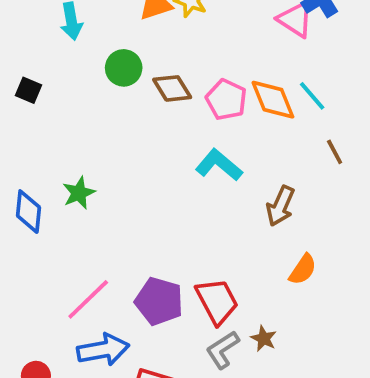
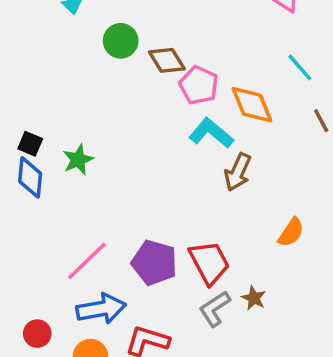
black square: (28, 90) -> (30, 144), moved
pink pentagon: (226, 100) -> (199, 85), moved
orange diamond: (273, 100) -> (252, 105), moved
brown arrow: (280, 206) -> (238, 172), moved

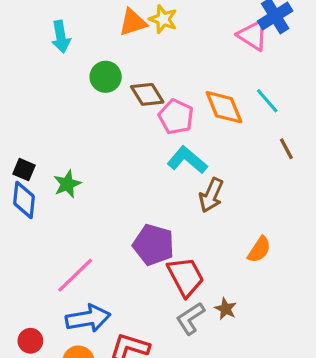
orange diamond: (252, 105) -> (224, 107), moved
purple pentagon: (154, 263) -> (154, 245), moved

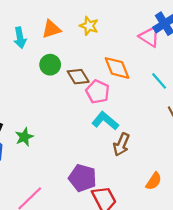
orange triangle: (133, 22) -> (51, 29), moved
orange diamond: (224, 107) -> (117, 68), moved

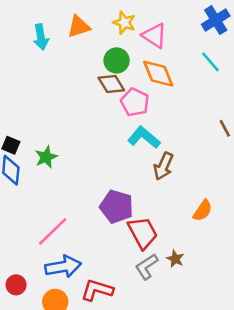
pink triangle: (149, 37) -> (154, 36), moved
green circle: (50, 65) -> (117, 60), moved
cyan line: (159, 81) -> (210, 62), moved

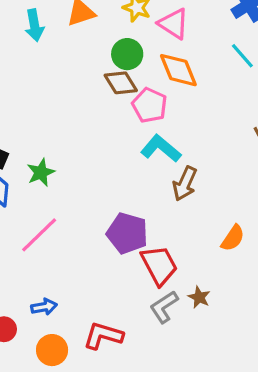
pink line: (53, 231) -> (39, 235), moved
blue arrow: (63, 267) -> (44, 307), moved, size x0.6

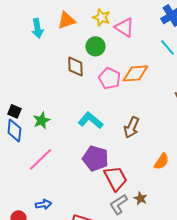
orange diamond: (178, 70) -> (135, 73), moved, turned -72
brown diamond: (121, 83) -> (75, 66), moved, turned 30
cyan L-shape: (161, 148) -> (90, 120), moved

